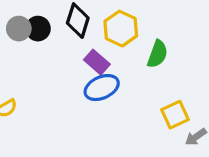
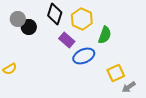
black circle: (38, 29) -> (29, 27), moved
blue ellipse: (102, 88) -> (84, 56), moved

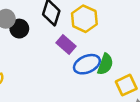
green semicircle: (105, 35) -> (105, 64), moved

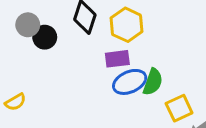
purple rectangle: (66, 45) -> (117, 59), moved, turned -48

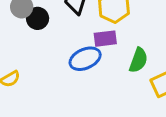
blue ellipse: (130, 82) -> (85, 59), moved

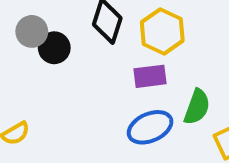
blue ellipse: (85, 59) -> (150, 127), moved

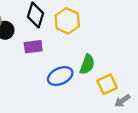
purple rectangle: (150, 76) -> (33, 47), moved

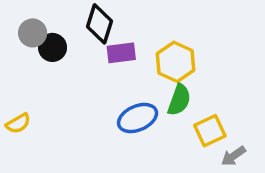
yellow hexagon: (67, 21) -> (176, 62), moved
purple rectangle: (33, 47) -> (121, 53), moved

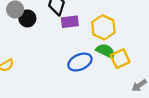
green semicircle: (179, 100) -> (106, 51), turned -84
yellow square: (210, 131) -> (120, 59), moved

